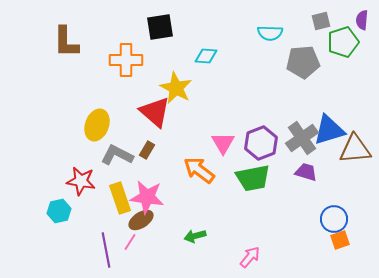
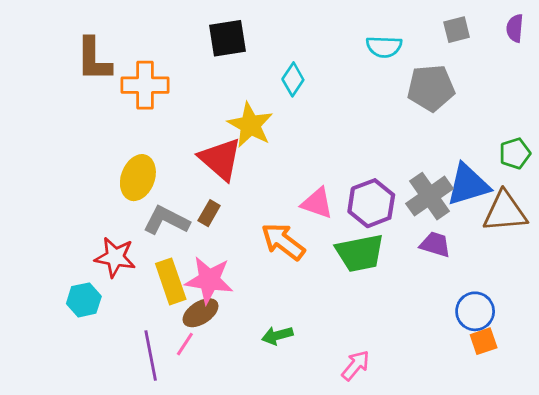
green pentagon: (343, 42) -> (515, 153), moved, size x0.7
cyan diamond: (206, 56) -> (293, 79), turned -60
orange cross: (126, 60) -> (145, 85), moved
pink triangle: (223, 143) -> (317, 203), turned -40

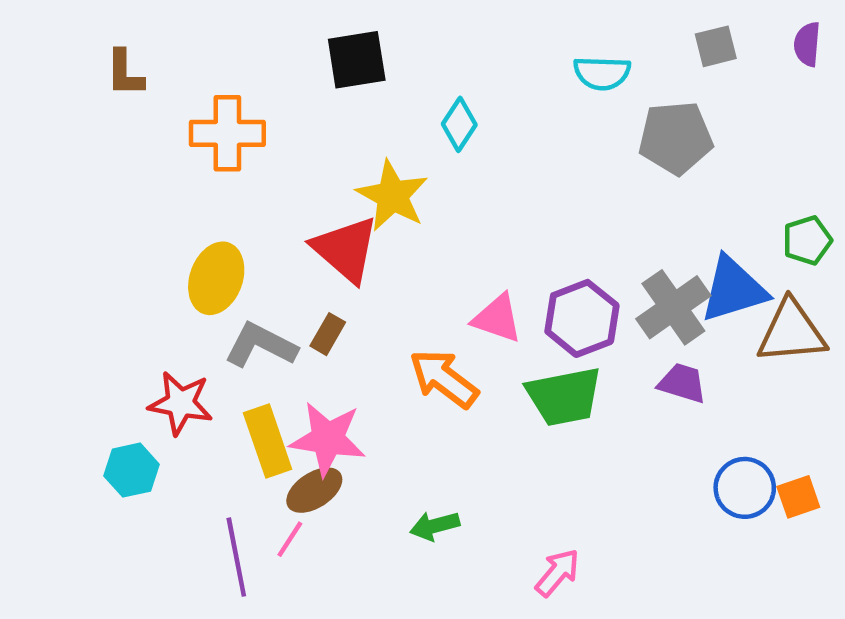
brown L-shape: (94, 60) -> (125, 73), moved, size x0.7
orange square: (484, 341) -> (798, 497), moved

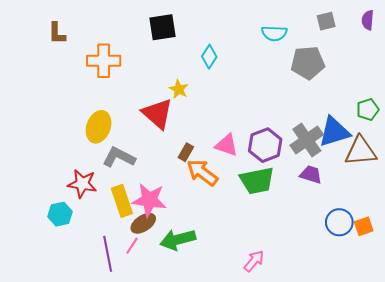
yellow star: (392, 196) -> (179, 89), size x0.6
brown rectangle: (328, 334) -> (186, 152), moved
green arrow: (435, 526) -> (178, 240), moved, size x1.6

